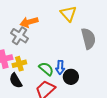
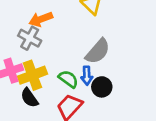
gray semicircle: (88, 38) -> (98, 51), moved, turned 60
yellow cross: (19, 64) -> (32, 75), size x1.5

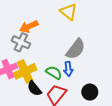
black circle: (102, 87) -> (90, 92), moved
black semicircle: (29, 98) -> (34, 88), moved

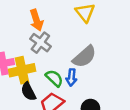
orange arrow: (29, 27) -> (37, 20), turned -96
gray cross: (21, 42) -> (40, 43), moved

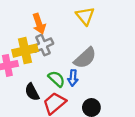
gray cross: (40, 43) -> (43, 45), turned 30
yellow cross: (22, 70) -> (25, 51), moved

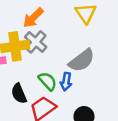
orange arrow: (39, 24) -> (33, 18), turned 60
gray cross: (43, 45) -> (36, 42), turned -30

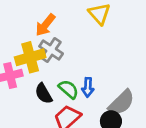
gray semicircle: (82, 60) -> (121, 103), moved
black semicircle: (19, 94) -> (44, 94), moved

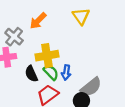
gray cross: (51, 50) -> (14, 37), moved
yellow cross: (30, 57) -> (47, 56), moved

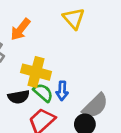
yellow cross: (47, 56) -> (36, 72), turned 30
black semicircle: (31, 74) -> (19, 97), turned -70

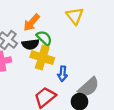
green semicircle: (43, 93) -> (44, 38), moved
black semicircle: (19, 97) -> (30, 44), moved

